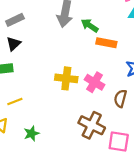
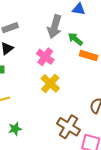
yellow cross: (66, 78) -> (50, 83), turned 30
pink cross: (95, 82) -> (45, 57), moved

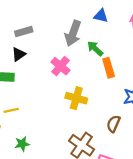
orange rectangle: (89, 56) -> (109, 68), turned 54
yellow cross: (50, 83) -> (76, 98), moved, turned -30

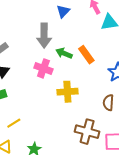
blue triangle: (101, 16) -> (63, 11), turned -40
green arrow: (95, 49) -> (64, 53), moved

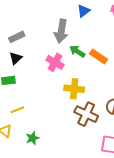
orange rectangle: (86, 55) -> (99, 56), turned -30
brown cross: (87, 132) -> (86, 114), moved

